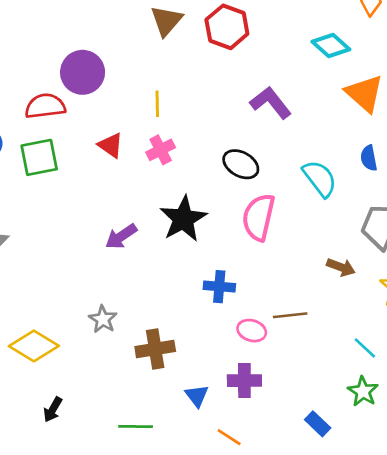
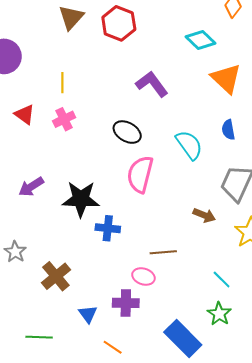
black star: (183, 219) -> (81, 199), moved, turned 30
pink ellipse: (252, 331) -> (143, 276), moved
brown cross: (155, 349) -> (56, 276), turned -32
blue rectangle: (318, 424) -> (183, 338), size x1.8

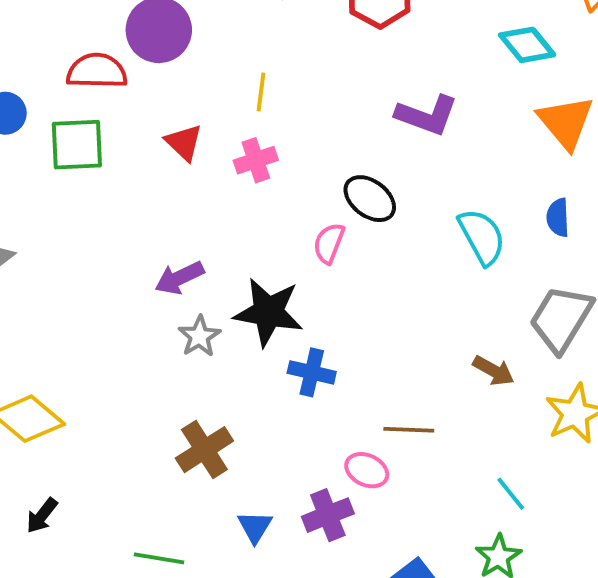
purple L-shape: (152, 84) -> (427, 115), turned 140
pink semicircle: (140, 174) -> (329, 243), moved, size x0.6
gray star: (15, 252) -> (199, 336), moved
purple cross: (126, 303) -> (328, 515), turned -30

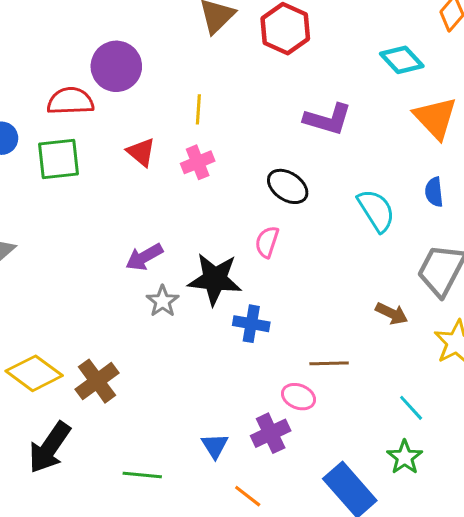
pink semicircle: (329, 243) -> (267, 242), moved
brown cross: (204, 450) -> (97, 381), moved
black arrow: (42, 516) -> (49, 448), size x1.8

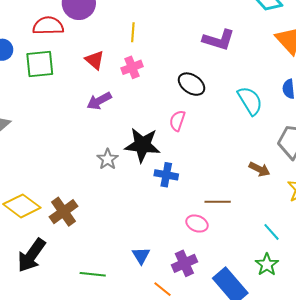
purple arrow: (144, 257) -> (99, 101), moved
purple cross: (271, 433) -> (184, 263), moved

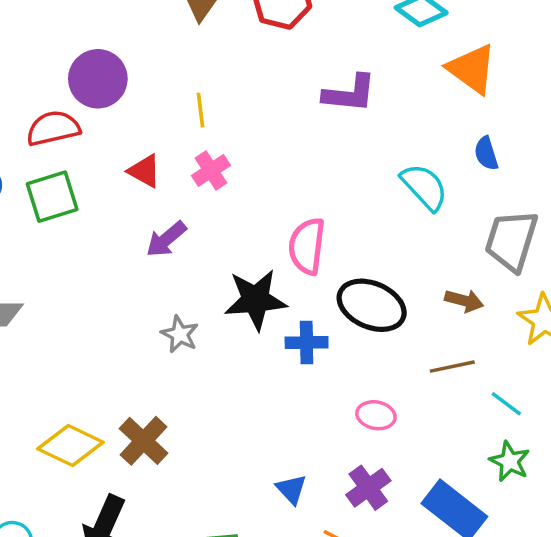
black ellipse: (192, 84) -> (372, 305), moved, size x1.4
pink semicircle: (177, 121) -> (307, 246), size x1.5
gray star: (108, 159) -> (180, 334), moved
brown line: (218, 202) -> (452, 367), moved

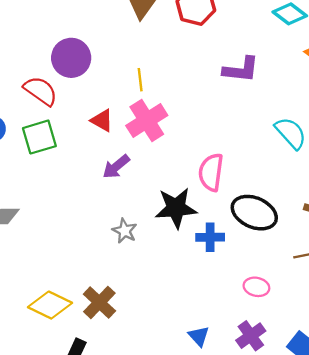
red semicircle: (53, 128) -> (41, 91), turned 48
pink cross: (211, 170) -> (147, 120), size x1.6

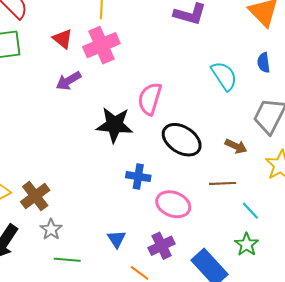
gray star: (125, 231) -> (51, 229), moved
blue cross: (210, 237) -> (138, 177), moved
pink ellipse: (256, 287) -> (173, 204), size x1.5

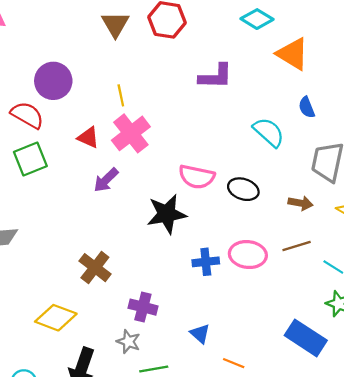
pink semicircle: (150, 99) -> (197, 177), turned -80
black ellipse: (182, 140) -> (243, 189), moved, size x0.7
brown cross: (35, 196) -> (95, 268), moved
pink ellipse: (173, 204) -> (248, 255), moved
purple cross: (162, 246) -> (143, 307), moved, turned -35

